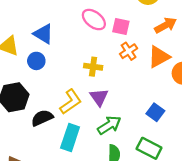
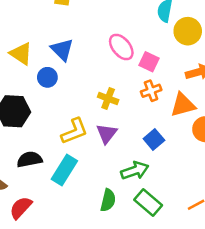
blue square: (155, 112) -> (154, 140), moved
black semicircle: (42, 118) -> (29, 159), moved
green arrow: (109, 125) -> (135, 170), moved

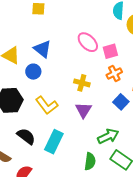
pink square: (149, 62) -> (110, 51), turned -35
yellow L-shape: (74, 131) -> (47, 105), moved, turned 80
blue square: (154, 140) -> (121, 102), moved
black semicircle: (29, 159) -> (26, 136), turned 54

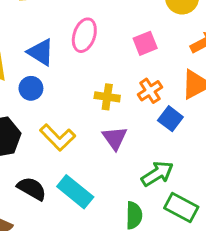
pink ellipse: (88, 42) -> (84, 35), moved, turned 70
orange cross: (114, 73) -> (150, 91), moved
cyan rectangle: (54, 142) -> (75, 192), turned -70

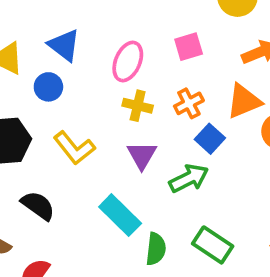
pink ellipse: (84, 35) -> (128, 62), moved
green arrow: (157, 174) -> (189, 178), moved
cyan rectangle: (75, 192) -> (120, 215), moved

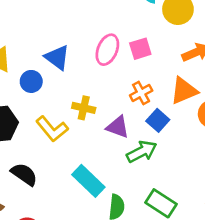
blue triangle: (64, 45) -> (57, 58), moved
pink ellipse: (128, 62) -> (107, 50), moved
yellow cross: (138, 106) -> (84, 108), moved
purple triangle: (142, 155) -> (118, 127), moved, turned -40

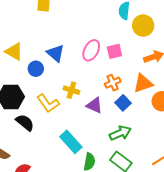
green arrow: (142, 152) -> (120, 133), moved
black semicircle: (24, 174) -> (25, 123), moved

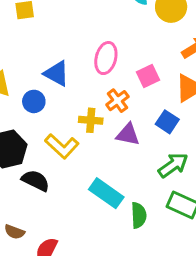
pink square: (114, 51) -> (148, 76), moved
orange cross: (113, 83) -> (117, 101), moved

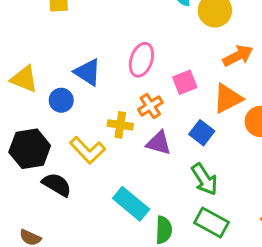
green arrow: (173, 165) -> (204, 179), turned 88

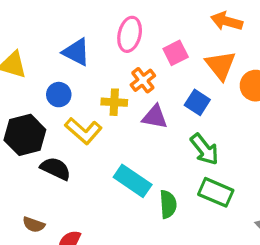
orange arrow: (238, 56) -> (227, 21), turned -132
orange triangle: (228, 98) -> (221, 65), turned -36
blue circle: (61, 100) -> (59, 95), moved

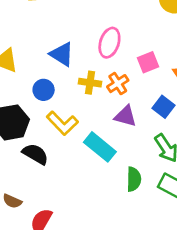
yellow cross: (114, 102) -> (90, 83), moved
cyan rectangle: (133, 181) -> (100, 147), moved
green semicircle: (168, 204) -> (134, 179), moved

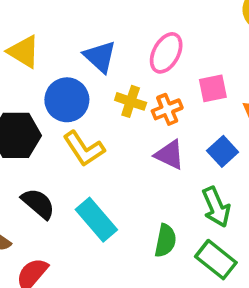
blue circle: (44, 90) -> (67, 100), size x1.5
cyan rectangle: (100, 147) -> (96, 220), moved
black semicircle: (35, 154) -> (38, 204), moved

